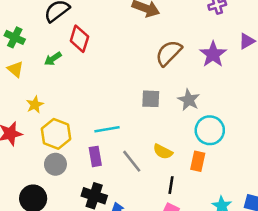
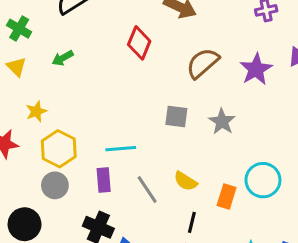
red diamond: (79, 39) -> (139, 43), moved
cyan circle: (210, 130) -> (263, 180), moved

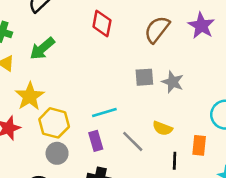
green arrow: (63, 58) -> (42, 49), size x1.5
yellow star: (36, 111) -> (30, 96), size x1.6
gray star: (222, 122) -> (173, 82), moved
orange rectangle: (227, 196) -> (199, 145), moved

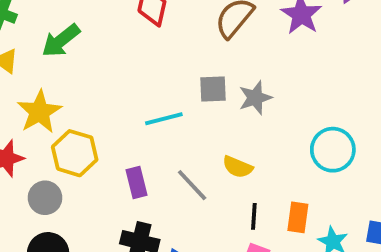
gray star: (173, 82) -> (255, 98), turned 30
cyan line: (104, 112) -> (164, 119), moved
orange rectangle: (199, 145) -> (298, 217), moved
gray circle: (57, 153) -> (45, 198), moved

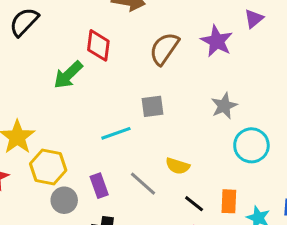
green arrow: (61, 41) -> (68, 75), moved
gray star: (255, 98) -> (224, 106), moved
gray circle: (45, 198) -> (64, 200), moved
black line: (254, 216) -> (194, 204), turned -50

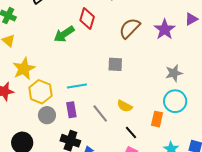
gray star: (224, 106) -> (174, 73), moved
cyan line: (116, 133) -> (77, 86), moved
orange rectangle: (229, 201) -> (157, 119), moved

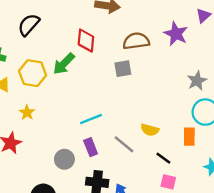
brown semicircle: (130, 28) -> (136, 41), turned 50
gray square: (115, 64) -> (123, 69), moved
yellow star: (24, 69) -> (27, 113), size x0.6
yellow hexagon: (40, 92) -> (33, 73), moved

